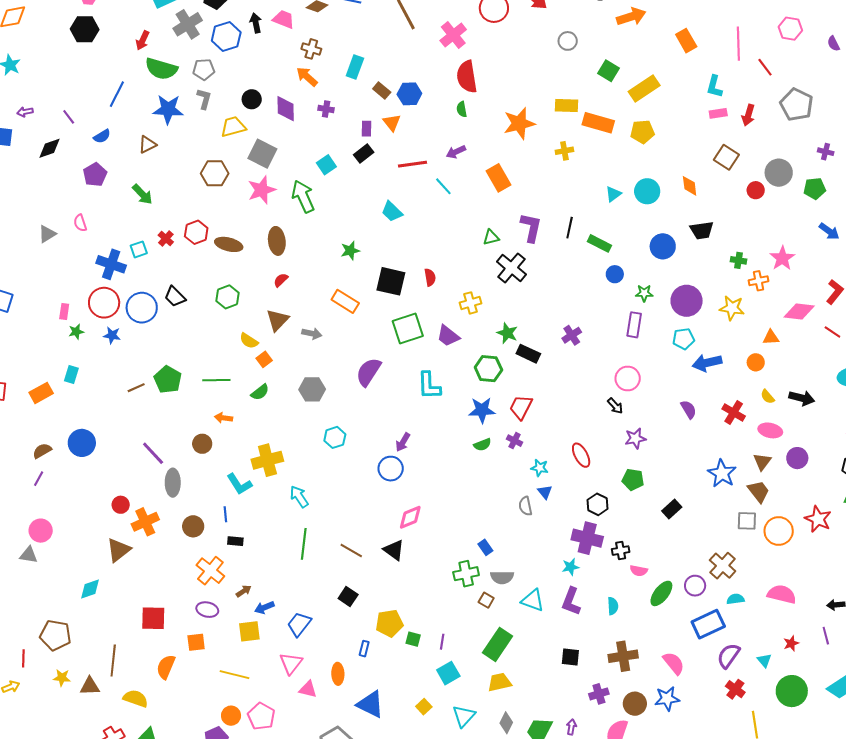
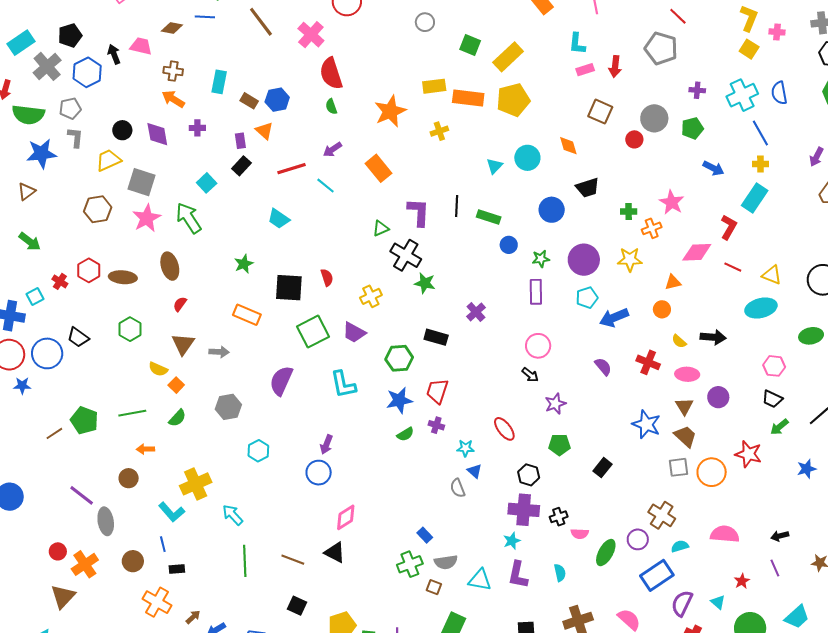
red line: (765, 67) -> (678, 16), moved
yellow pentagon: (642, 132) -> (513, 100), size x1.4
green star: (507, 333) -> (425, 283), moved

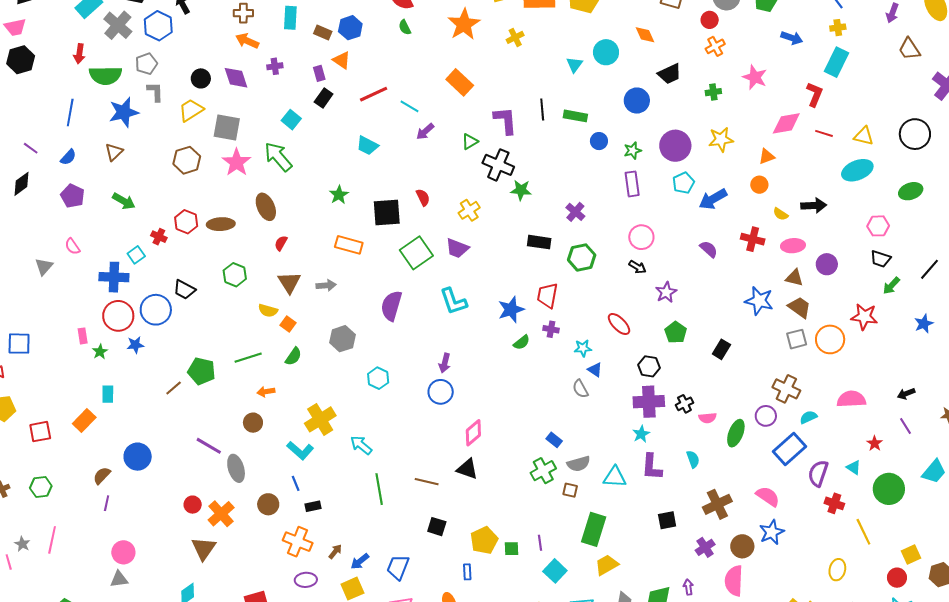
purple arrow: (332, 149) -> (425, 132), moved
orange cross: (652, 228) -> (715, 46), moved
green hexagon: (399, 358) -> (582, 257), moved
brown triangle: (684, 406) -> (794, 278), turned -36
green pentagon: (559, 445) -> (676, 332), turned -30

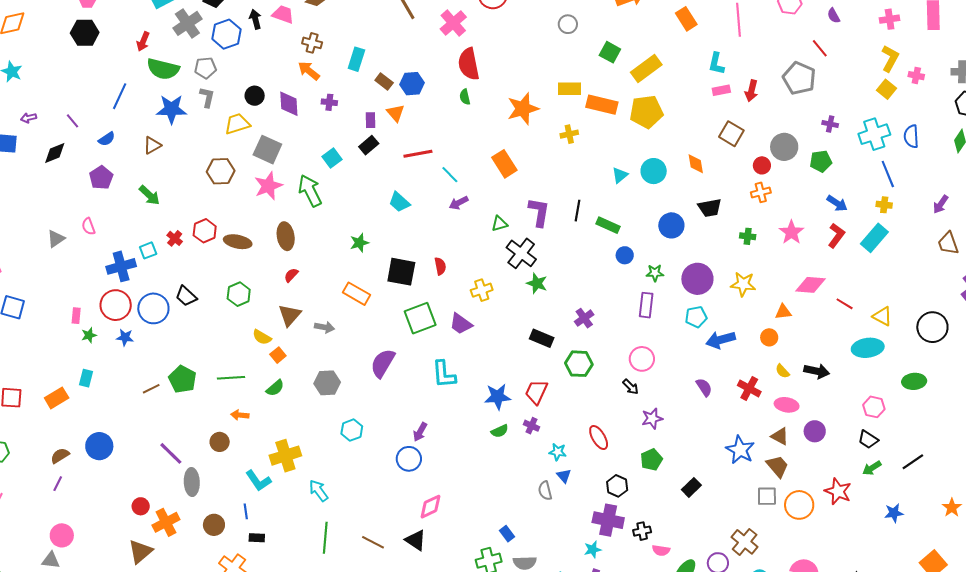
red L-shape: (815, 94) -> (836, 235), moved
blue cross: (114, 277) -> (121, 266), turned -32

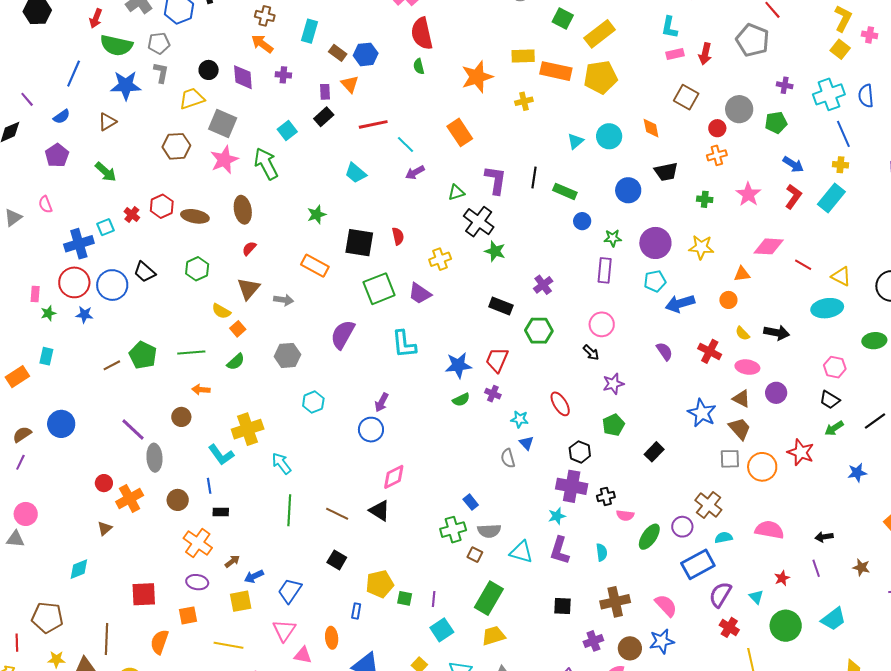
brown triangle: (140, 552) -> (105, 528), size x0.6

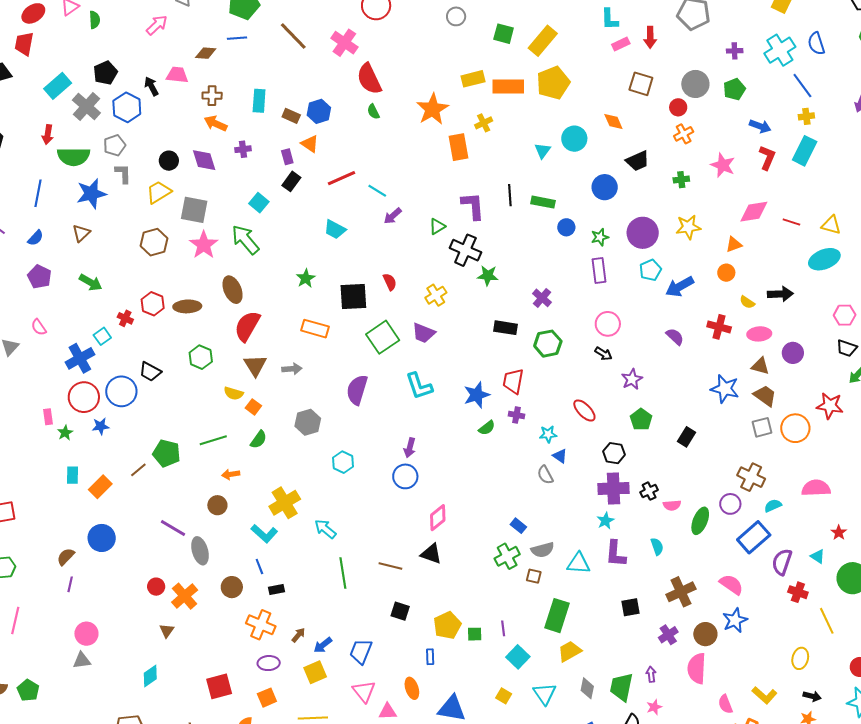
orange rectangle: (460, 132) -> (458, 147), moved, turned 36
red semicircle: (249, 248) -> (247, 326), size x2.0
orange rectangle: (17, 377) -> (100, 487), moved

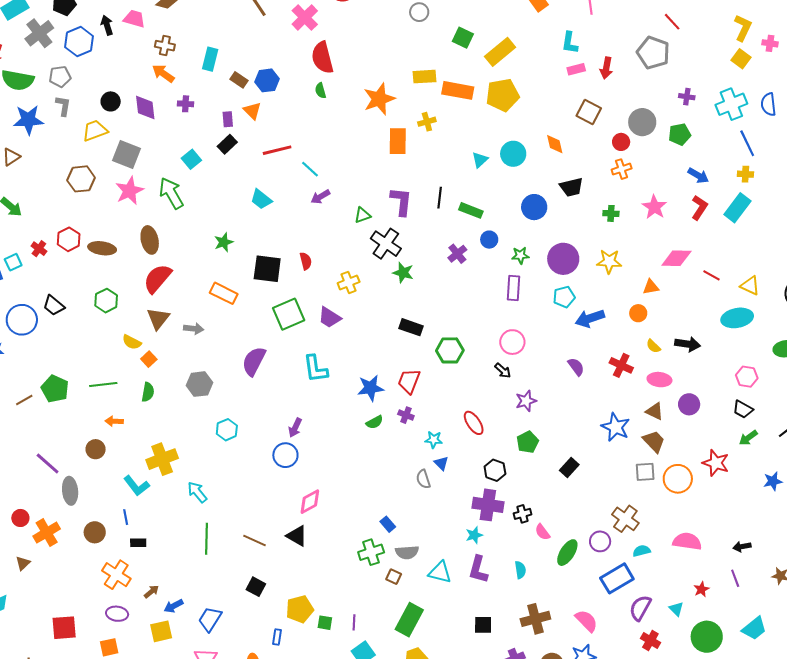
purple cross: (542, 298) -> (457, 254), moved
green semicircle: (259, 440) -> (148, 392), turned -36
pink semicircle: (672, 505) -> (542, 532), turned 48

